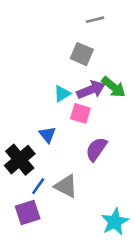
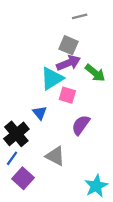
purple arrow: (91, 90) -> (68, 63), moved
cyan triangle: (62, 94) -> (52, 78), size x1.6
blue line: (38, 186) -> (12, 158), moved
purple square: (28, 212) -> (23, 178), turned -30

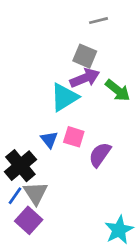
pink square: (67, 95) -> (74, 137), moved
gray triangle: (55, 156) -> (36, 193), moved, turned 30

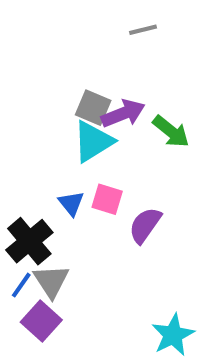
gray square: (85, 56) -> (93, 108), moved

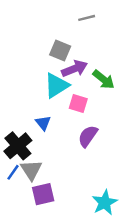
gray square: (93, 108) -> (60, 50), moved
pink square: (107, 199) -> (78, 104), moved
purple square: (41, 321) -> (43, 194), moved, turned 35

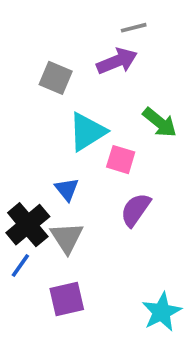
gray square: (60, 50) -> (56, 78), moved
purple arrow: (75, 69) -> (117, 61), moved
gray triangle: (31, 170) -> (67, 238), moved

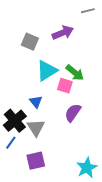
gray line: (134, 28) -> (88, 11), moved
green arrow: (160, 122) -> (75, 73), moved

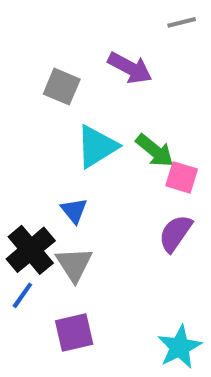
purple arrow: (63, 33) -> (130, 68), turned 50
pink square: (65, 86) -> (182, 177), moved
purple semicircle: (73, 113) -> (175, 233), moved

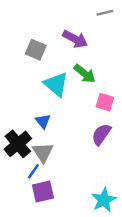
cyan triangle: (97, 146) -> (56, 84), turned -48
green arrow: (155, 151) -> (85, 74), moved
blue line: (22, 295) -> (33, 171), moved

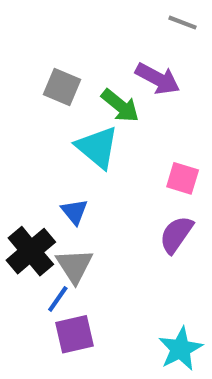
gray line: (105, 13) -> (183, 23), turned 35
purple arrow: (75, 39) -> (158, 79), moved
green arrow: (85, 74) -> (120, 106), moved

